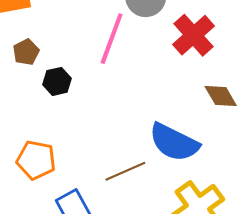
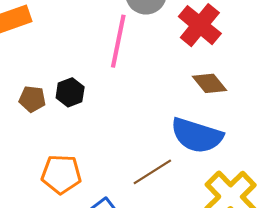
brown pentagon: (26, 52) -> (32, 99), moved, turned -30
brown diamond: (221, 96) -> (209, 83), moved

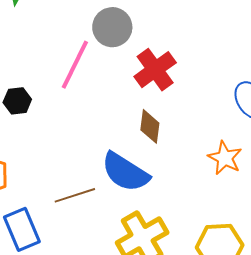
brown diamond: (209, 83) -> (150, 126), turned 32

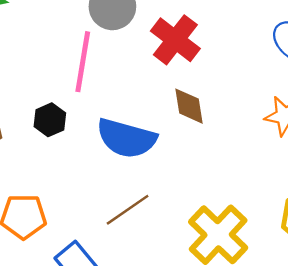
black hexagon: (17, 101) -> (50, 120), moved
blue semicircle: (125, 172) -> (126, 138), moved

